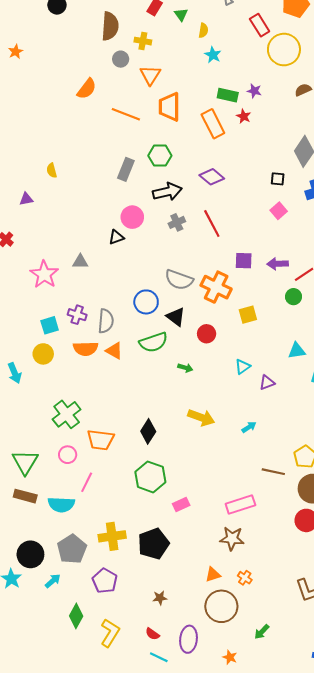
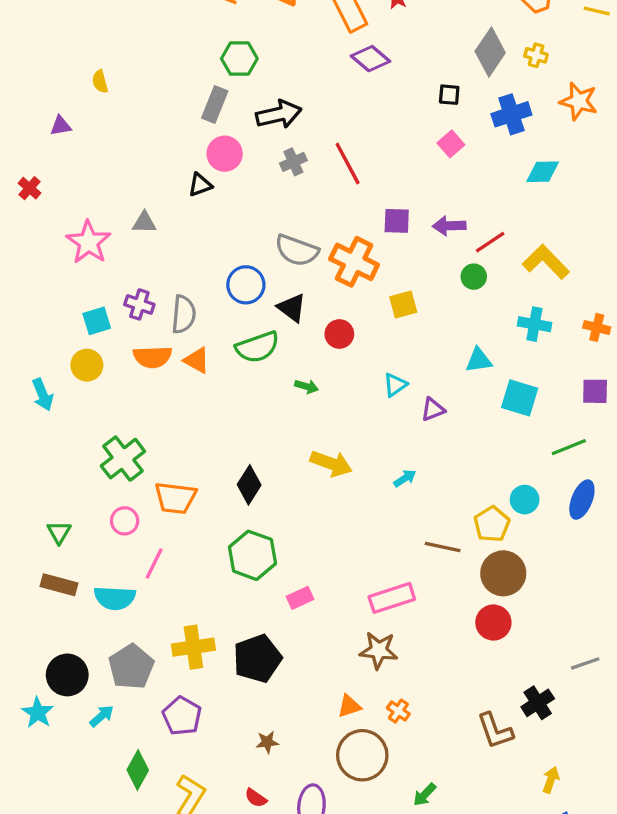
green hexagon: (160, 156) -> (239, 59), moved
gray rectangle: (126, 169) -> (215, 104), moved
purple diamond: (212, 177) -> (370, 59), moved
green triangle: (25, 462) -> (59, 532), size x0.6

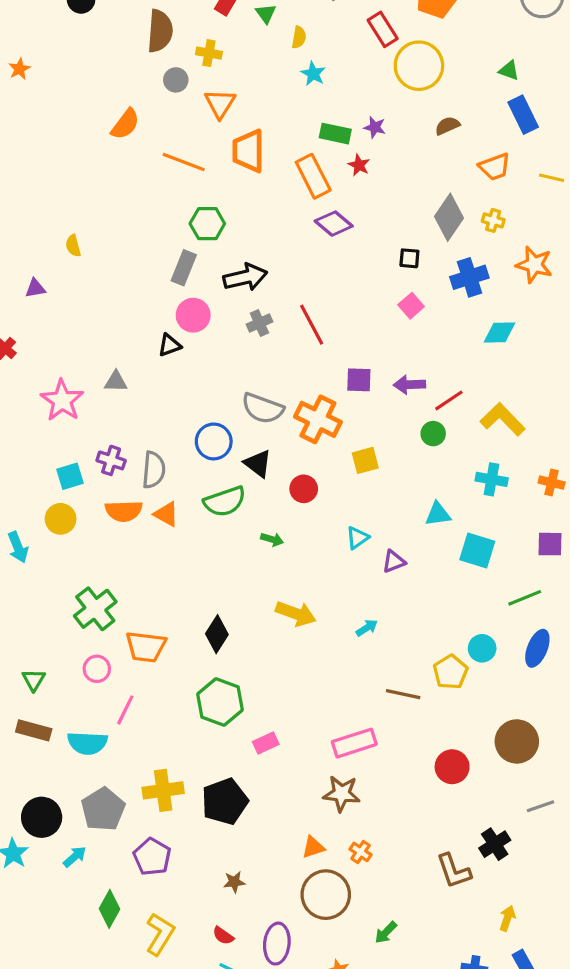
brown circle: (503, 573) -> (517, 741), moved

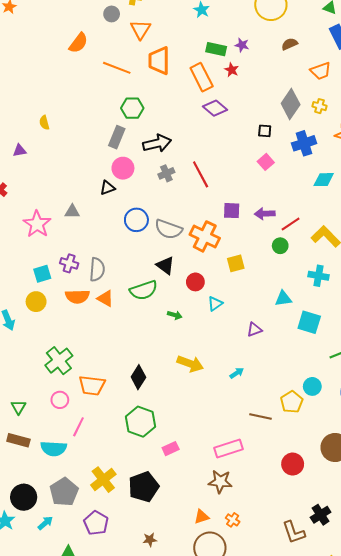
blue circle: (214, 441) -> (136, 220), moved
cyan triangle: (357, 538) -> (215, 304), moved
yellow cross: (163, 790) -> (103, 480), turned -30

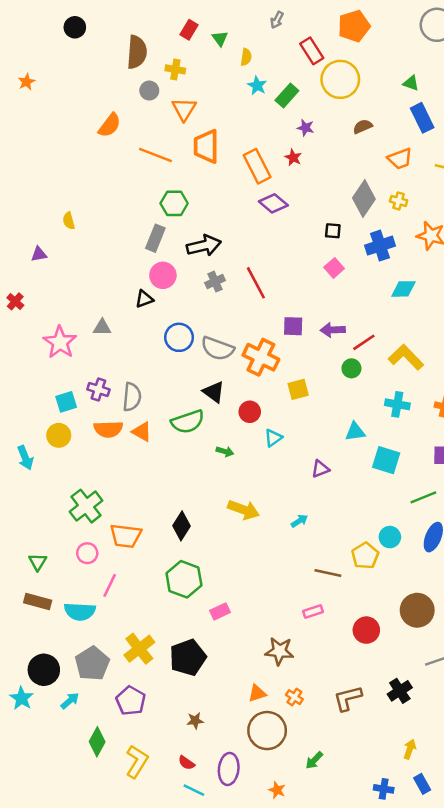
green rectangle: (216, 49) -> (287, 96), moved, turned -60
pink rectangle: (228, 449) -> (313, 611), moved, size x0.6
brown L-shape: (294, 532) -> (348, 698), moved, turned 95

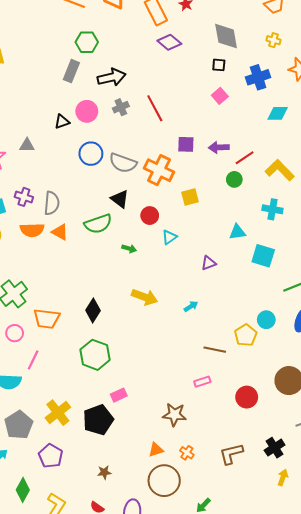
gray diamond: (364, 198) -> (226, 36), moved, turned -44
pink circle: (163, 275) -> (87, 111), moved
pink rectangle: (220, 611) -> (119, 395), moved
yellow arrow: (410, 749) -> (283, 478), moved

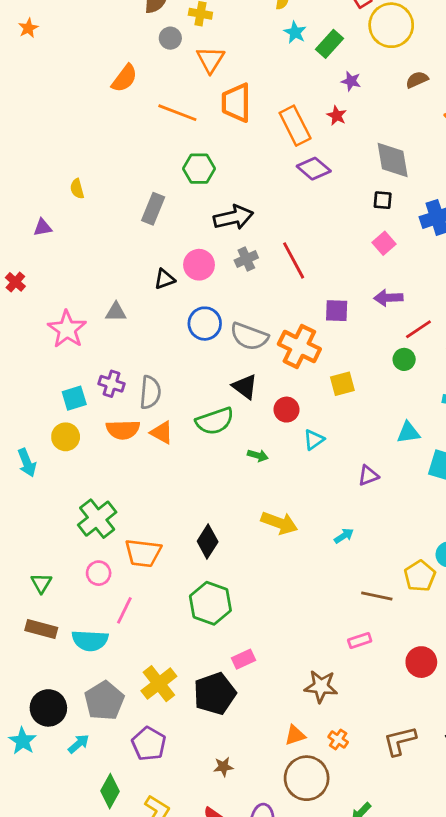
gray rectangle: (71, 71) -> (153, 209), moved
purple arrow: (219, 147) -> (388, 298), moved

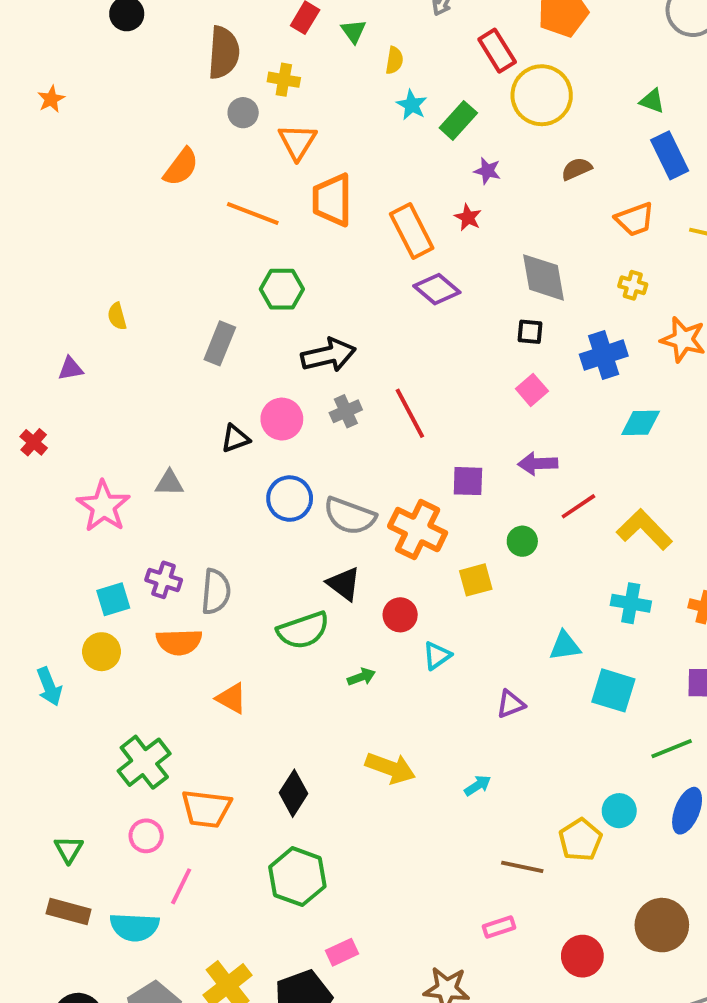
green circle: (404, 359) -> (522, 541), moved
orange triangle: (162, 433) -> (231, 698), moved
green arrow: (258, 455) -> (361, 677), turned -36

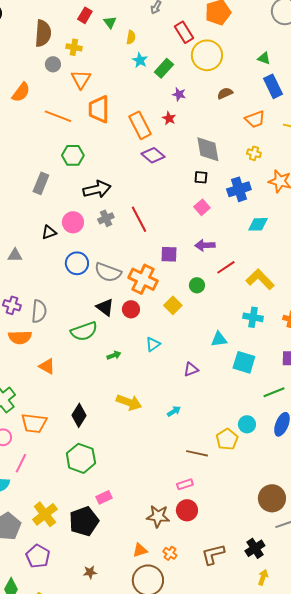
yellow square: (476, 580) -> (173, 305), turned -30
red circle: (400, 615) -> (131, 309), moved
brown circle: (662, 925) -> (272, 498), moved
red circle: (582, 956) -> (187, 510), moved

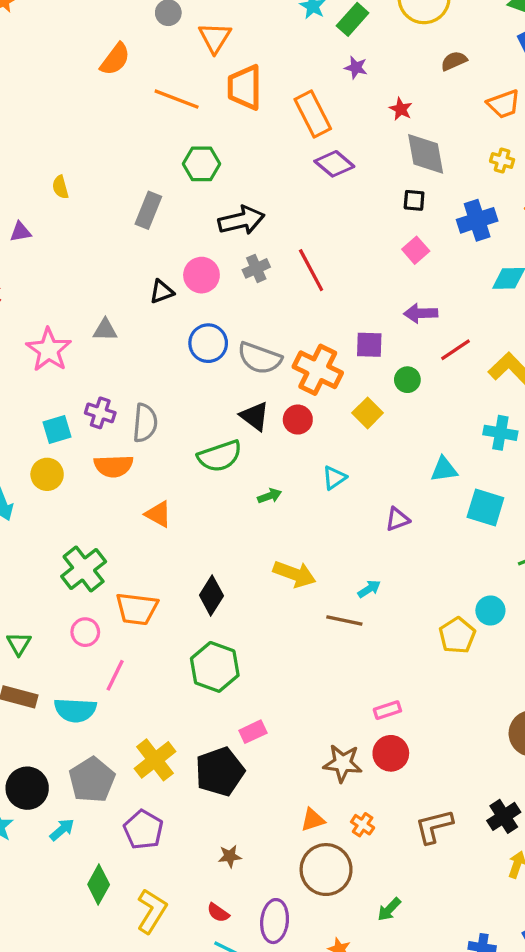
purple star: (179, 94) -> (356, 68), moved
red star: (169, 118) -> (401, 109), moved
purple square: (169, 254) -> (369, 345), moved
brown line: (197, 453) -> (344, 620), moved

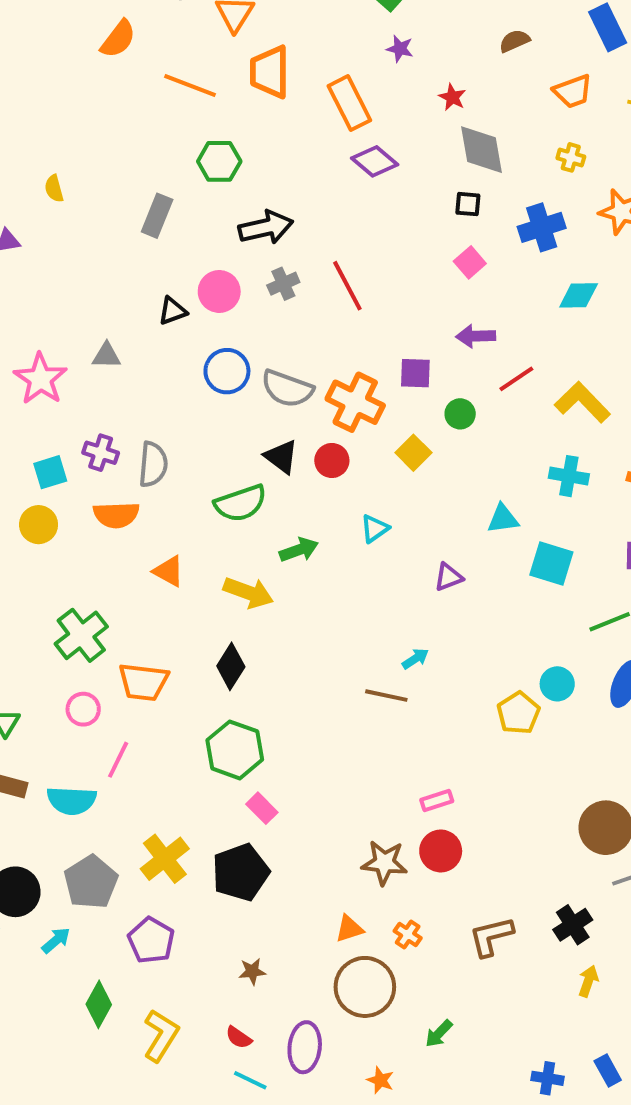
green arrow: (270, 496) -> (299, 550), size x1.4
yellow arrow: (294, 574) -> (248, 593), moved
pink rectangle: (253, 732) -> (262, 808), moved, turned 70

